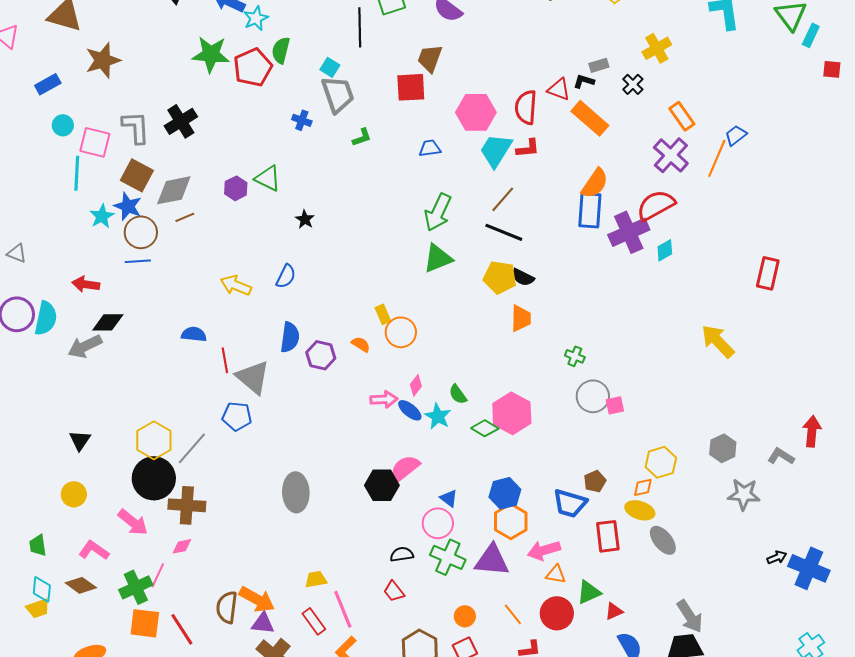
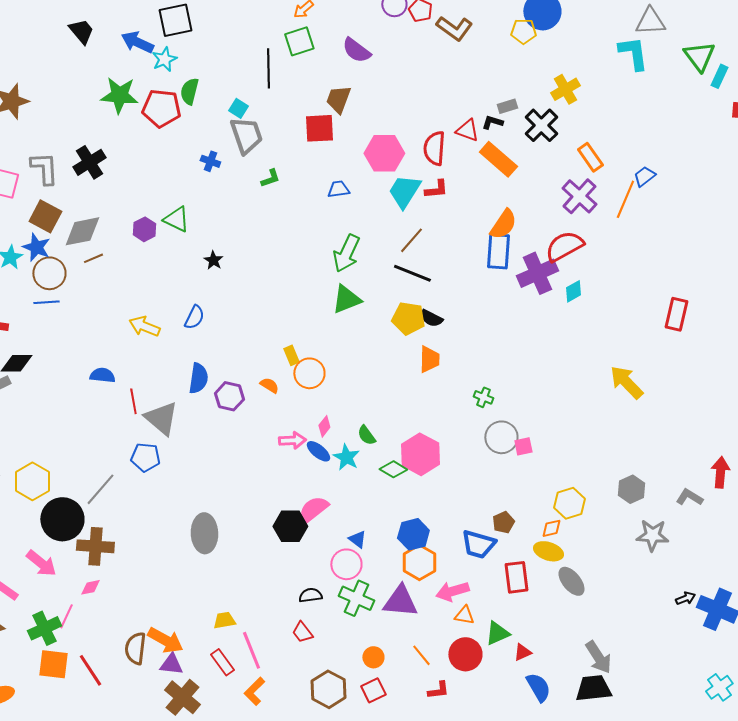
red pentagon: (253, 67) -> (161, 108), turned 30
black cross: (633, 84) -> (541, 125), size x1.6
yellow hexagon: (154, 440) -> (32, 481), moved

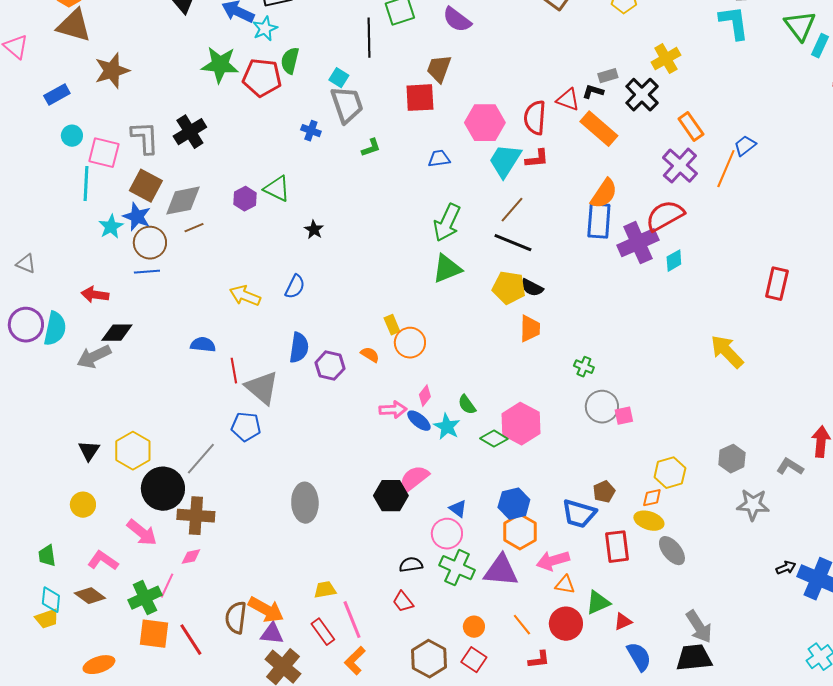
red square: (373, 690) -> (474, 660), turned -30

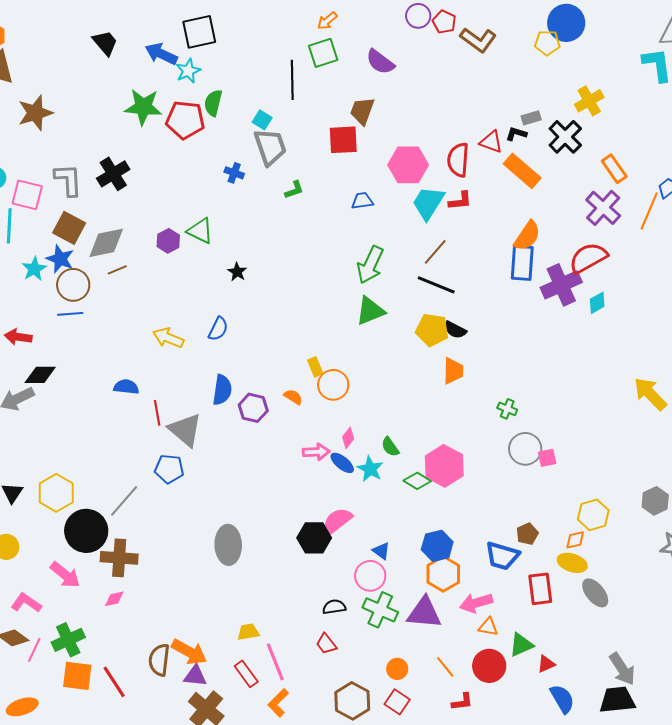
pink line: (167, 586) -> (34, 650), moved

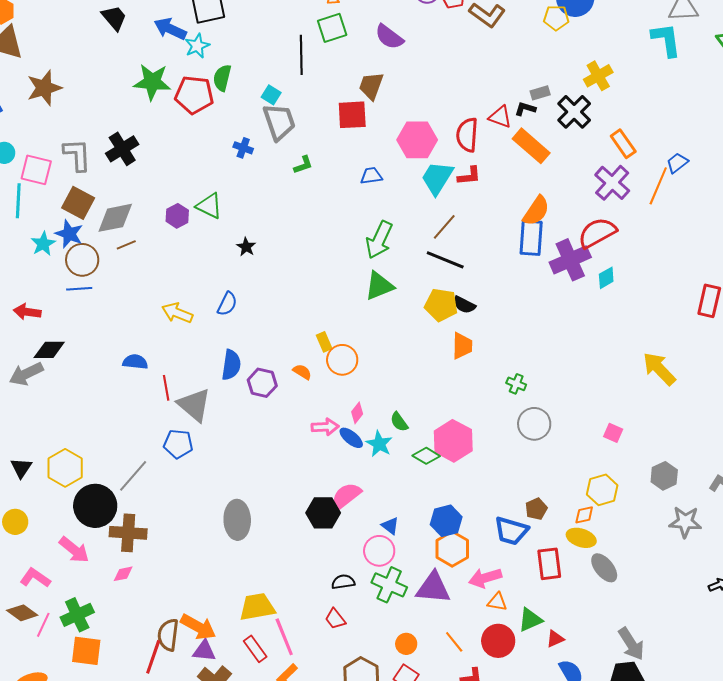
pink square: (547, 458) -> (613, 433), moved, turned 36
yellow trapezoid: (248, 632) -> (257, 607), size x1.6
red line: (114, 682) -> (153, 657), moved, turned 52

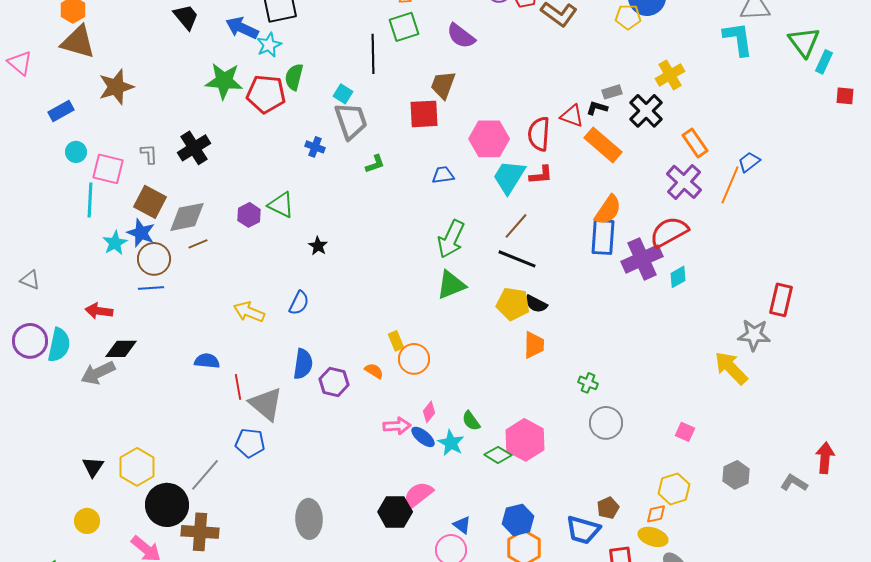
gray L-shape: (77, 155) -> (149, 154), size x0.6
gray star: (685, 522) -> (754, 335), moved

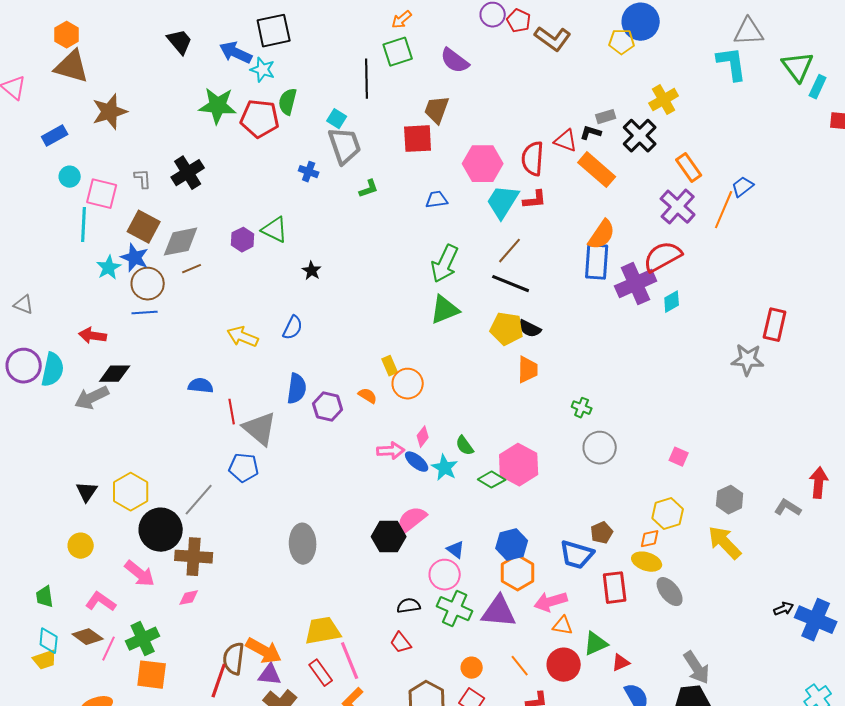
cyan star: (269, 45) -> (263, 70), turned -30
yellow arrow: (731, 368) -> (725, 543), moved

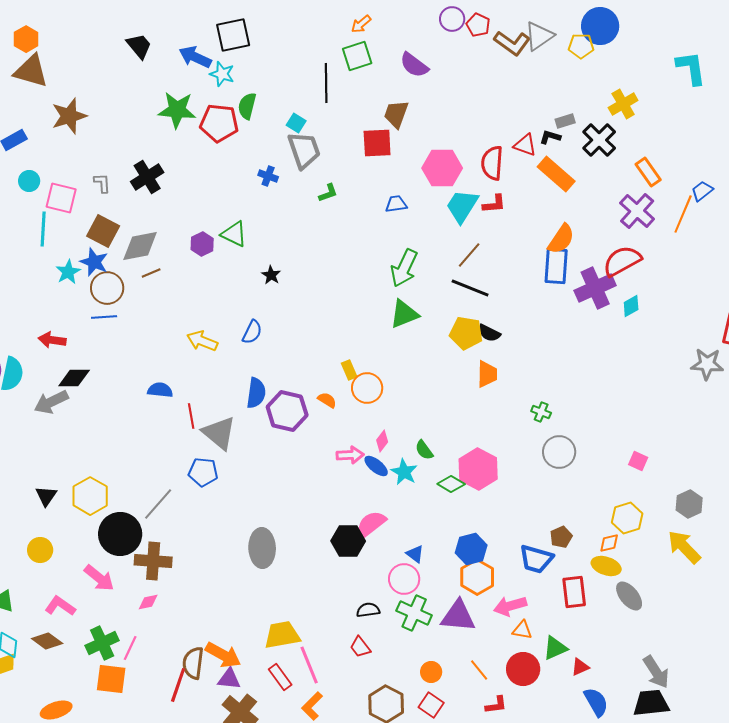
gray triangle: (749, 32) -> (539, 36), moved, turned -32
purple hexagon: (328, 407) -> (287, 411), size x1.4
pink line: (109, 649) -> (130, 648), moved

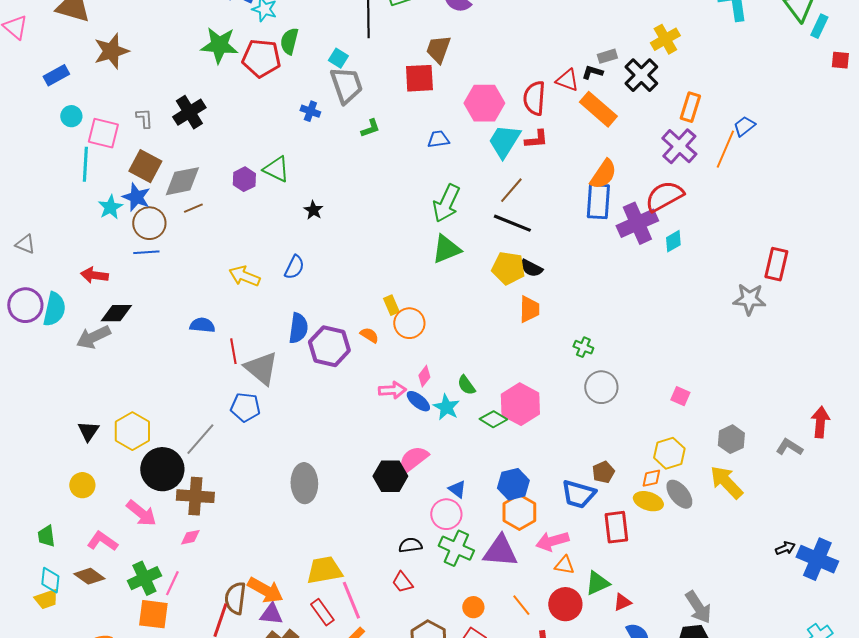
orange rectangle: (648, 172) -> (690, 107), turned 52
gray ellipse: (629, 596) -> (679, 494), moved

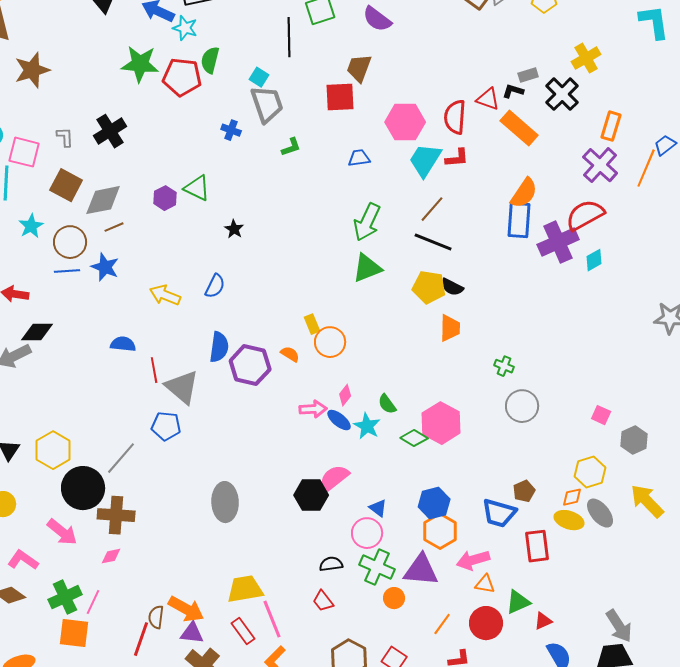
blue star: (136, 197) -> (105, 267), moved
gray hexagon: (731, 439) -> (634, 440), moved
brown semicircle: (235, 598) -> (156, 617), size x0.7
orange line: (521, 605) -> (442, 624), turned 75
orange circle: (473, 607) -> (394, 598), moved

